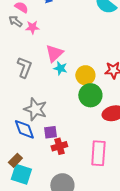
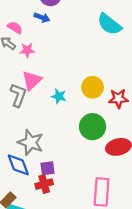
pink triangle: (54, 53) -> (32, 81), moved
yellow circle: (85, 75) -> (93, 87), moved
red cross: (59, 146) -> (44, 184), moved

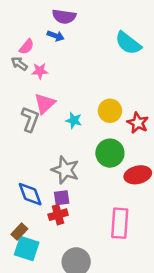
pink semicircle: (15, 28) -> (27, 47), turned 98
red star: (118, 99) -> (138, 123), turned 30
gray star: (31, 142) -> (65, 170), moved

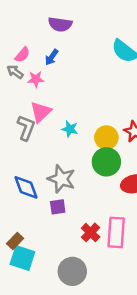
blue arrow: (56, 36) -> (52, 57), moved, turned 105
yellow circle: (110, 111) -> (106, 138), moved
blue diamond: (30, 194) -> (26, 187), moved
red cross: (58, 215) -> (91, 232), moved, turned -30

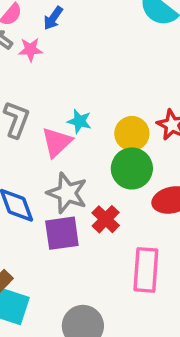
pink triangle: (41, 112) -> (57, 142), moved
purple square: (58, 207) -> (62, 233), size x1.5
red cross: (91, 232) -> (106, 219), moved

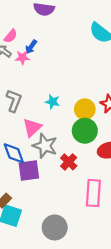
blue arrow: (53, 18) -> (31, 47), moved
pink triangle: (57, 142) -> (32, 127), moved
purple square: (62, 233) -> (29, 170), moved

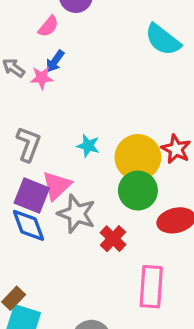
pink semicircle: (11, 36) -> (48, 26), moved
yellow circle: (85, 109) -> (138, 157), size x1.4
purple square: (29, 170) -> (32, 196), moved, turned 30

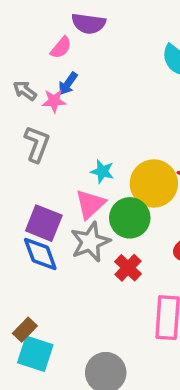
gray L-shape: (28, 144) -> (37, 144), moved
pink triangle: (57, 186) -> (90, 204), moved
green circle: (138, 191) -> (130, 218), moved
gray star: (77, 214) -> (90, 242), turned 30

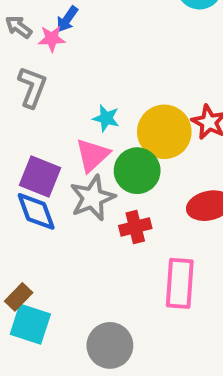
red cross: (128, 268) -> (135, 227), turned 32

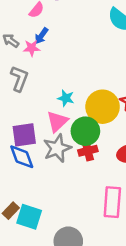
purple square: (40, 176) -> (24, 135), turned -30
red cross: (135, 227) -> (88, 151), moved
cyan square: (30, 324) -> (29, 217), moved

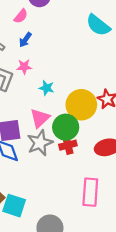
pink star: (32, 48) -> (24, 67), moved
cyan star: (66, 98) -> (47, 88), moved

